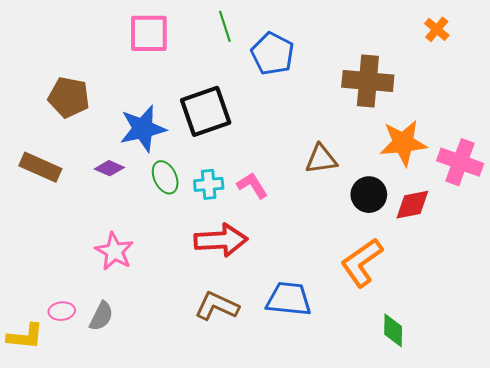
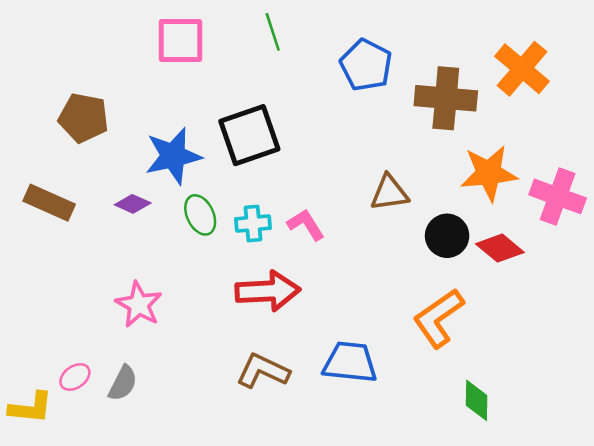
orange cross: (437, 29) -> (522, 69), moved, size x1.8
blue pentagon: (273, 54) -> (366, 65), moved
red diamond: (412, 205) -> (500, 248), turned 51
pink ellipse: (62, 311) -> (75, 377), turned -30

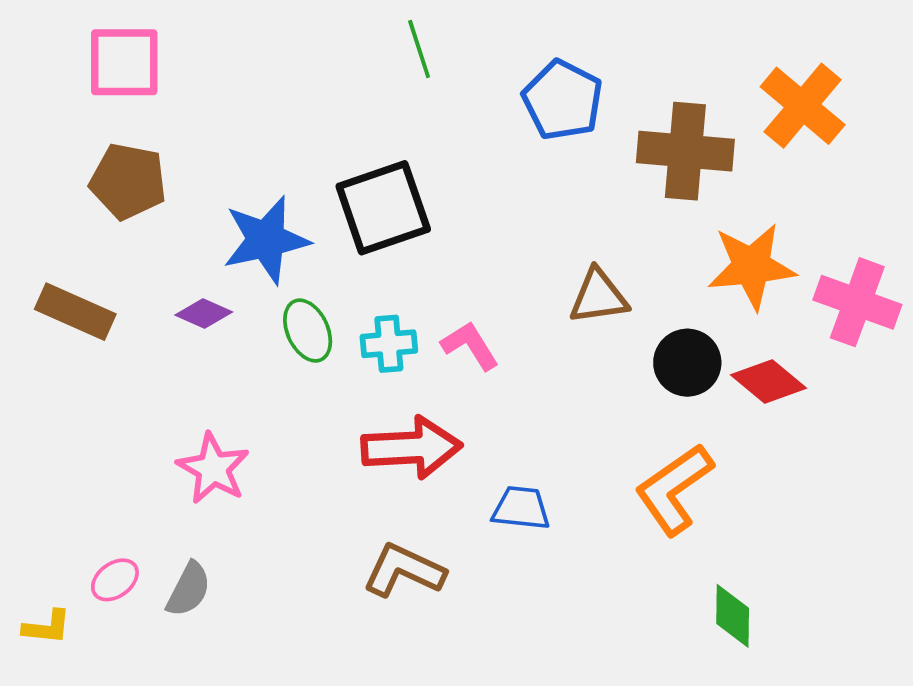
pink square: (181, 40) -> (124, 62), moved
blue trapezoid: (350, 362) -> (521, 508), moved, size x0.7
yellow L-shape: (31, 408) -> (47, 627), size x0.7

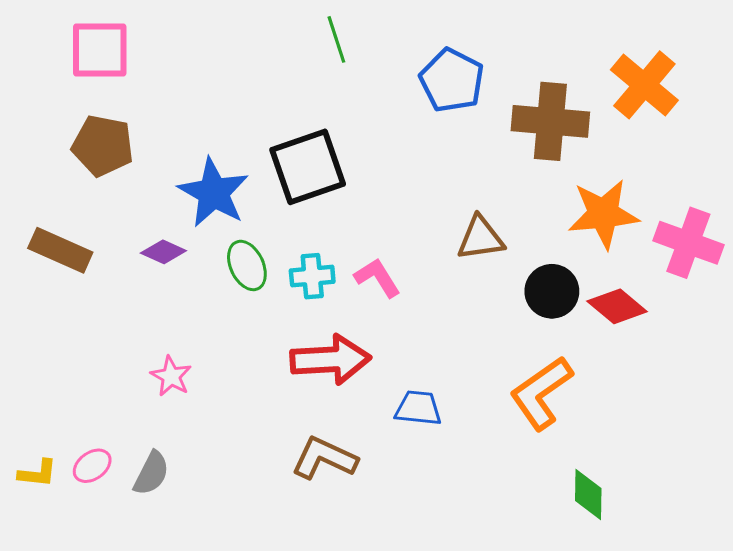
blue star: (266, 240) -> (214, 193), turned -30
pink star: (213, 468) -> (171, 376), size x0.7
yellow L-shape: (47, 627) -> (38, 473), moved

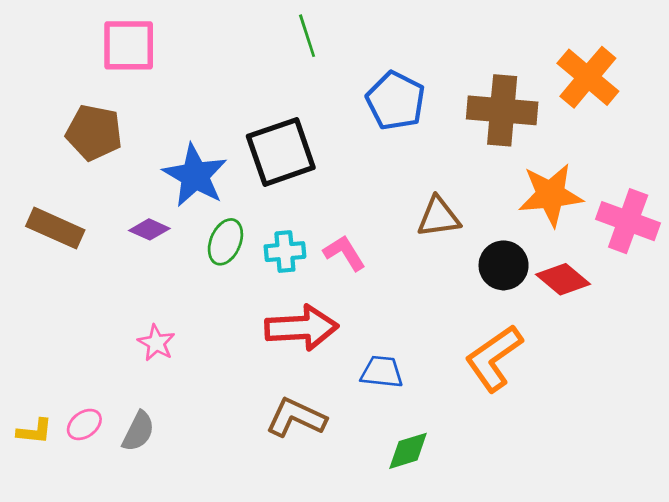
pink square: (100, 50) -> (129, 45), moved
blue pentagon: (452, 80) -> (396, 101), moved
green ellipse: (247, 265) -> (225, 242), turned 48
green diamond: (588, 495) -> (408, 451), moved, turned 72

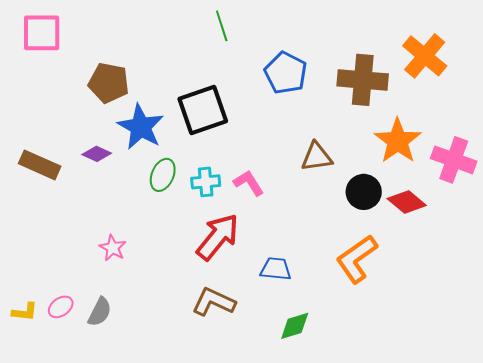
pink square: (129, 45) -> (42, 33), moved
brown pentagon: (94, 133) -> (109, 83), moved
orange star: (551, 195) -> (398, 141), turned -30
purple diamond: (149, 229) -> (97, 154), moved
red arrow: (302, 328) -> (218, 237), turned -48

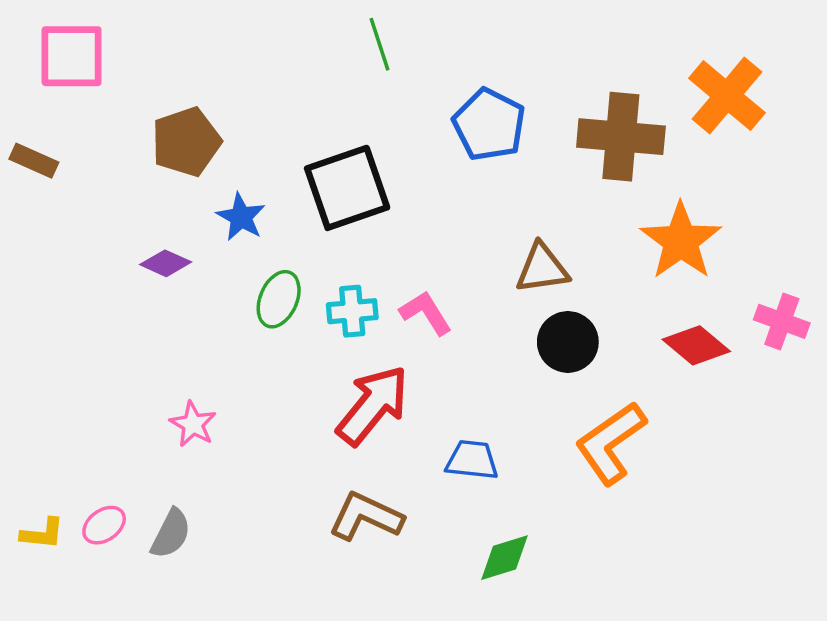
brown pentagon: (109, 83) -> (186, 142), turned -30
blue star: (141, 127) -> (241, 217), size x0.6
pink cross: (454, 160) -> (782, 321), moved, size x0.7
brown rectangle: (40, 165) -> (34, 161), moved, size x0.7
black circle: (364, 192) -> (568, 342), moved

